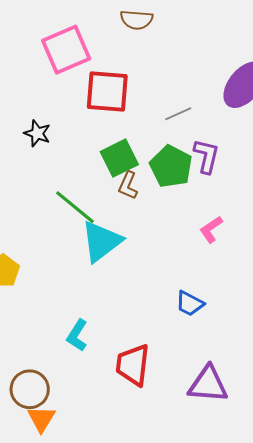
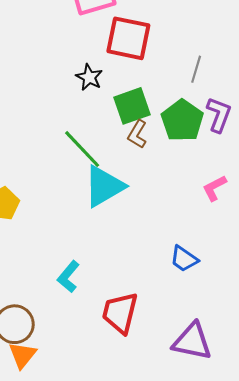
gray line: (178, 114) -> (196, 69), turned -56
black star: (37, 133) -> (89, 77), moved

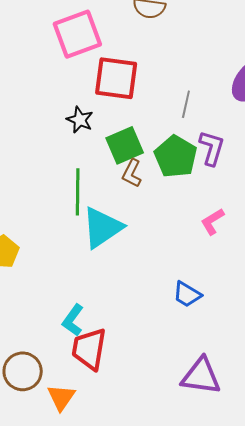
green line: (82, 149) -> (78, 192), turned 48
red trapezoid: (120, 313) -> (89, 349), moved
orange triangle: (23, 355) -> (61, 397), moved

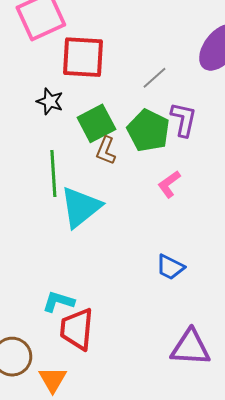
gray line: (186, 104) -> (155, 78), turned 40
pink L-shape: (212, 221) -> (169, 184), moved
cyan L-shape: (73, 320) -> (58, 302), turned 76

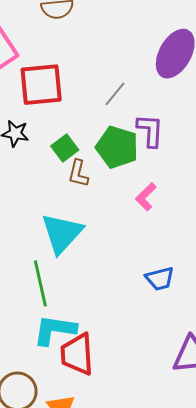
green square: (96, 123) -> (65, 148), size x0.7
green line: (53, 173) -> (40, 283), moved
blue trapezoid: (170, 267) -> (160, 279), turned -32
cyan L-shape: (58, 302) -> (55, 330), size x1.4

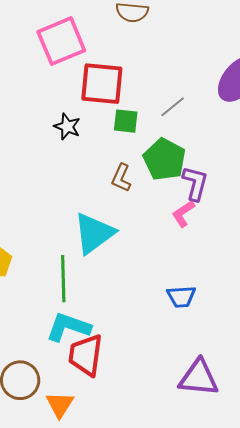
purple L-shape: (150, 131) -> (195, 183), moved
green square: (65, 148) -> (126, 121), moved, turned 32

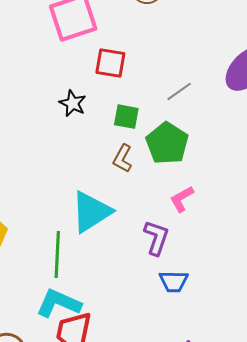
red square: (102, 84) -> (110, 63), size x0.7
green square: (126, 121) -> (126, 117), moved
purple L-shape: (195, 183) -> (156, 238), moved

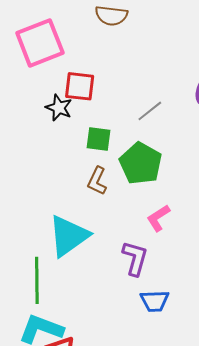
black star: (73, 103) -> (59, 108), moved

